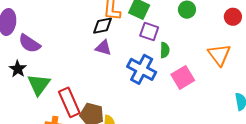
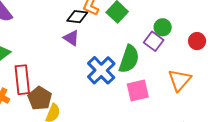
red circle: (233, 17) -> (197, 41), moved
purple square: (149, 32) -> (154, 41), moved
green semicircle: (165, 50) -> (129, 59), size x1.8

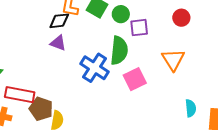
green circle: (163, 27) -> (121, 14), moved
purple square: (154, 41) -> (139, 28), turned -30
red rectangle: (22, 80) -> (20, 95), turned -60

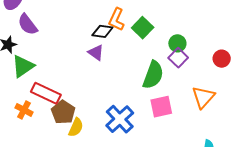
green circle: (121, 14) -> (177, 43), moved
purple square: (139, 28) -> (178, 58), turned 36
blue cross: (95, 68) -> (120, 119), moved

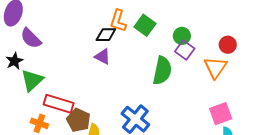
orange triangle: (203, 97) -> (215, 68), moved
pink square: (161, 107) -> (221, 114), moved

